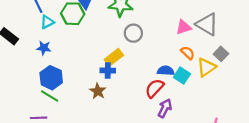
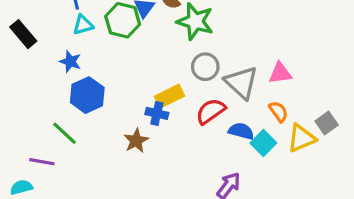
gray triangle: (207, 24) -> (241, 83), moved
blue hexagon: (51, 78) -> (87, 95), moved
red semicircle: (154, 88) -> (211, 111), moved

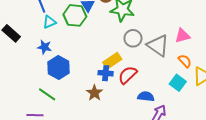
red semicircle: (211, 111) -> (128, 75), moved
blue semicircle: (241, 131) -> (146, 96), moved

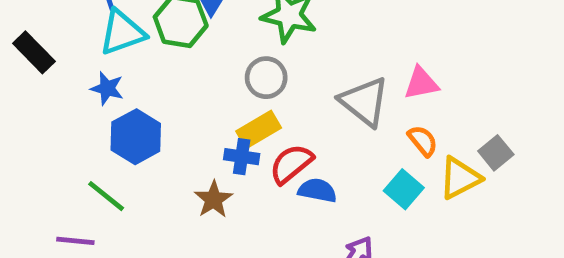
cyan triangle: (49, 22) -> (122, 32), size x1.5
gray circle: (133, 38) -> (266, 78), moved
blue semicircle: (146, 96) -> (317, 190), moved

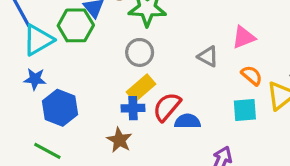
gray triangle: (364, 102) -> (208, 56), size x0.6
cyan square: (404, 189) -> (245, 110), turned -35

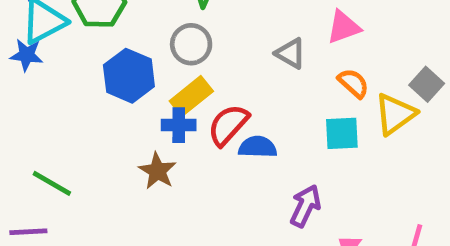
blue star: (35, 79) -> (27, 55), moved
blue hexagon: (60, 108) -> (129, 76), moved

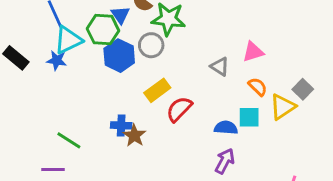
gray circle: (191, 44) -> (151, 45), moved
blue hexagon: (129, 76) -> (119, 56), moved
blue cross: (179, 125) -> (121, 125), moved
blue semicircle: (258, 147) -> (226, 128), moved

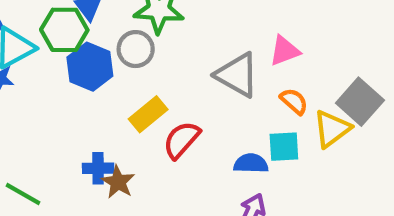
gray triangle: (220, 67) -> (237, 75), size x1.6
gray square: (303, 89) -> (360, 102), size x1.5

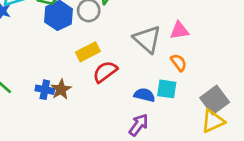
gray square: (360, 102) -> (215, 100), moved
yellow triangle: (332, 129) -> (213, 121), moved
blue cross: (98, 168) -> (45, 90), moved

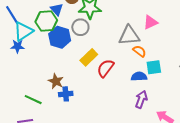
gray triangle: (147, 39) -> (129, 35), turned -30
orange semicircle: (179, 63) -> (139, 51), moved
brown star: (61, 89) -> (56, 81), moved

